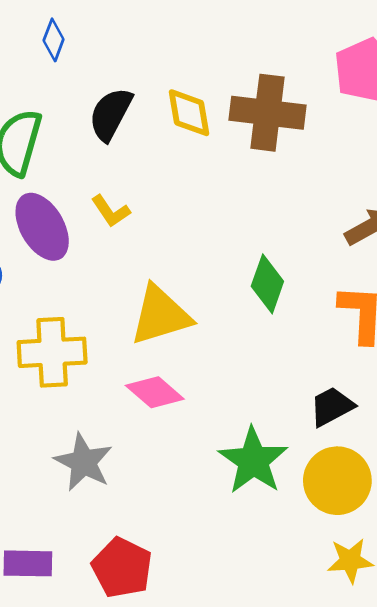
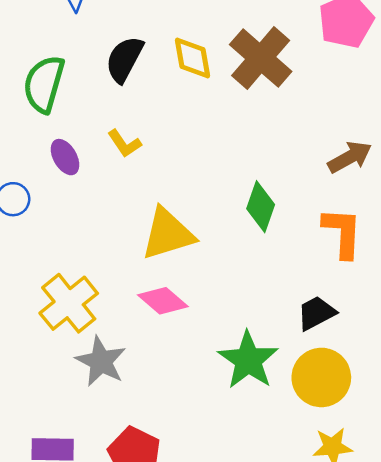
brown cross: (267, 113) -> (261, 58), turned 34
purple ellipse: (42, 227) -> (65, 157), size x0.6
yellow cross: (52, 352) -> (69, 303), moved, turned -36

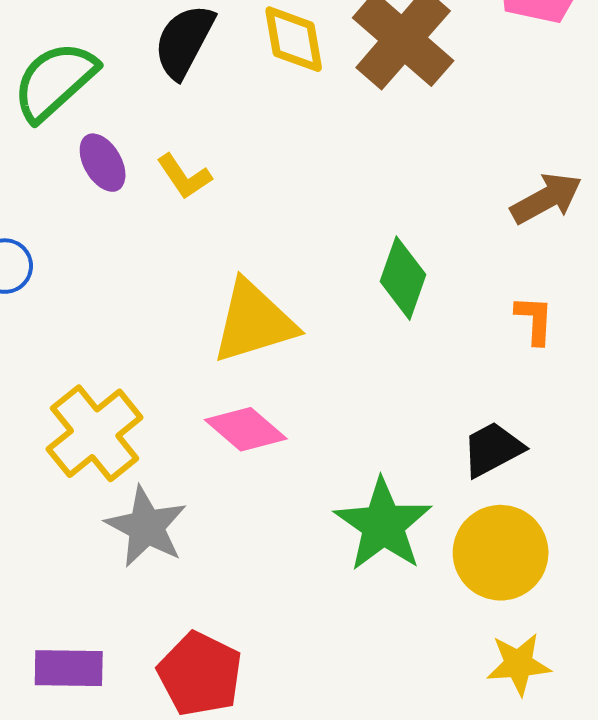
green semicircle: (44, 84) -> (55, 81), turned 32
purple ellipse: (65, 157) -> (103, 163), moved
orange L-shape: (342, 233) -> (534, 320), size x0.6

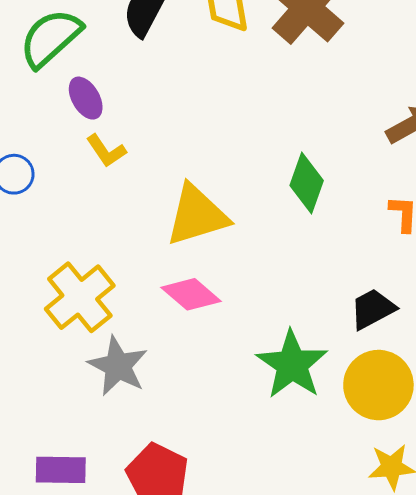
yellow L-shape: (184, 177) -> (106, 151), moved

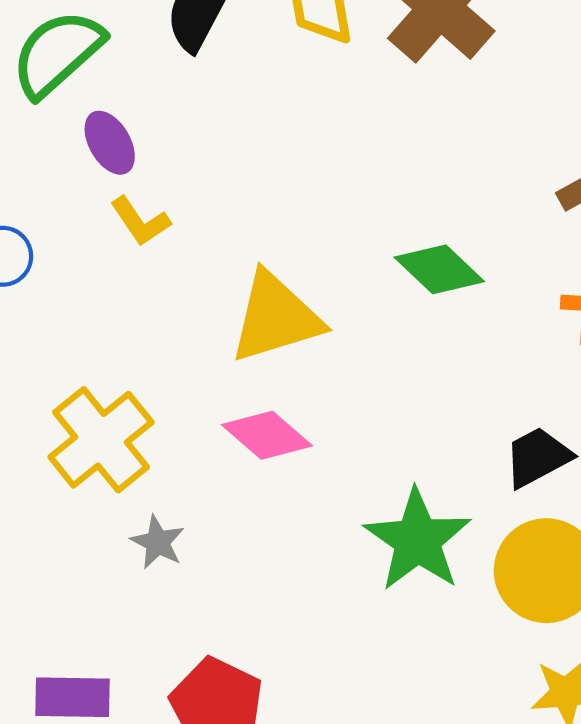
green diamond: (307, 183) -> (439, 269), turned -66
gray star: (118, 366) -> (158, 542), size x0.6

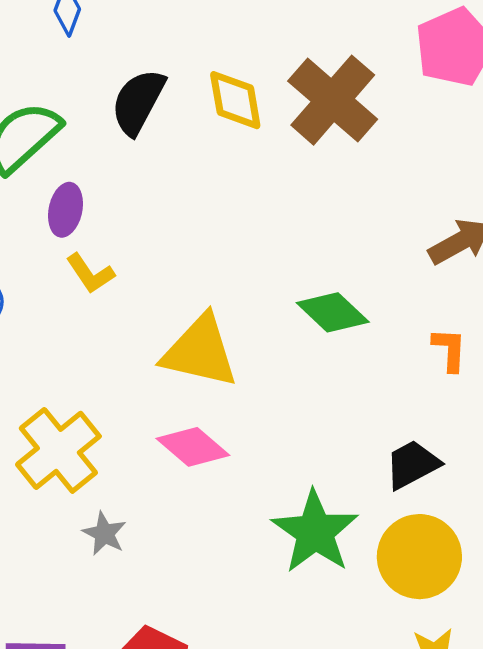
purple ellipse: (110, 143) -> (65, 210), turned 42
yellow triangle: (276, 317) -> (200, 351), turned 30

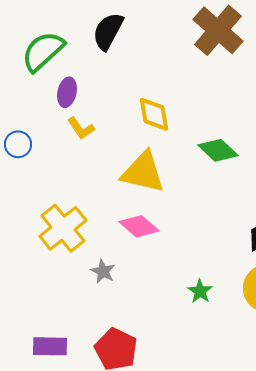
yellow diamond: (235, 100) -> (154, 114), moved
green star: (315, 532) -> (200, 291), moved, size x0.5
gray star: (104, 534) -> (103, 271), moved

